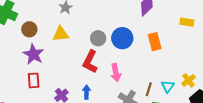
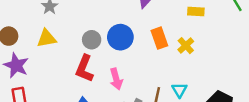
yellow cross: (189, 80) -> (186, 46), moved

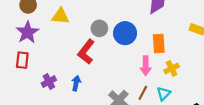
yellow cross: (186, 46) -> (172, 68), moved
pink arrow: (116, 79) -> (146, 66), moved

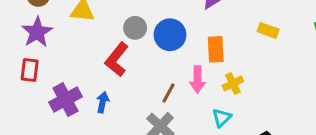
purple cross: (49, 82) -> (66, 100), size x1.5
brown line: (143, 93) -> (168, 93), moved

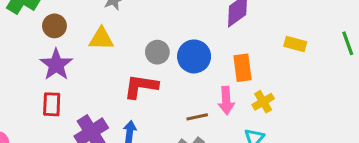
red L-shape: (117, 59) -> (141, 86), turned 64
brown line: (168, 93) -> (197, 117), turned 54

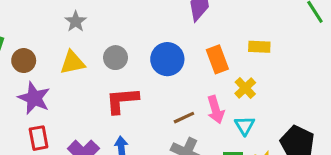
yellow rectangle: (295, 44) -> (259, 47), moved
gray circle: (157, 52) -> (115, 58), moved
pink arrow: (226, 101) -> (216, 110), moved

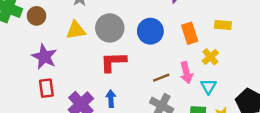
gray circle: (115, 58) -> (110, 28), size x1.5
brown circle: (24, 61) -> (37, 16), moved

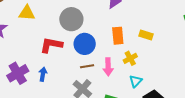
gray circle: (110, 28) -> (71, 19), moved
blue circle: (150, 31) -> (85, 44), moved
cyan triangle: (208, 86) -> (136, 81), moved

